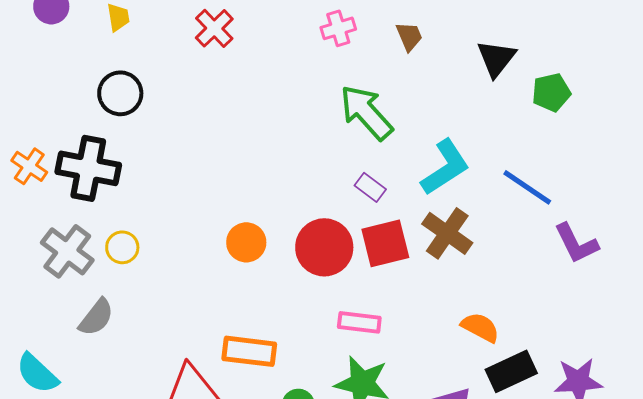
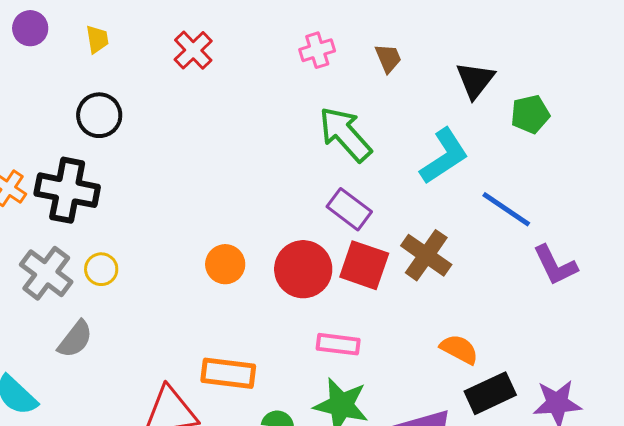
cyan L-shape: (445, 167) -> (444, 156), moved
purple rectangle: (370, 187) -> (349, 209), size x1.4
red square: (385, 243) -> (364, 265), turned 33

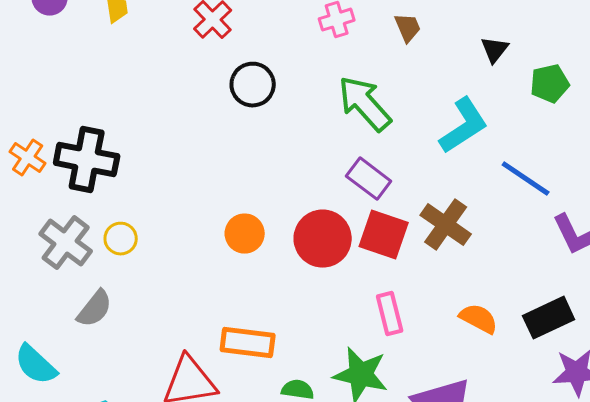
black triangle: (475, 80) -> (495, 50), size x0.7
black circle: (99, 115) -> (253, 85), moved
pink rectangle: (338, 344) -> (390, 314), moved, turned 69
black rectangle: (490, 393) -> (549, 318), moved

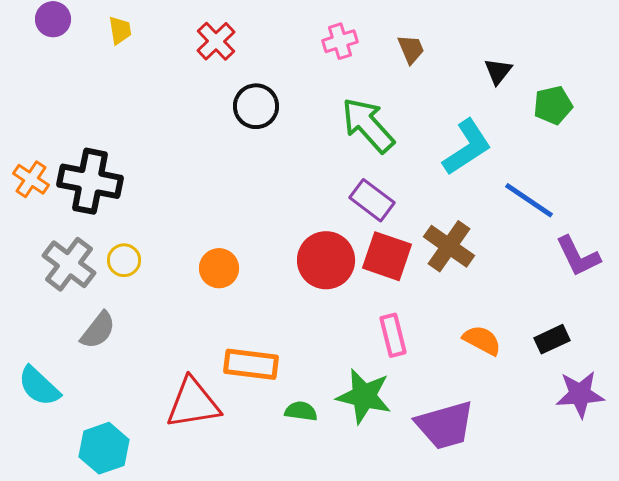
orange circle: (245, 234) -> (219, 268), moved
black rectangle: (549, 318) -> (552, 339), size x0.7

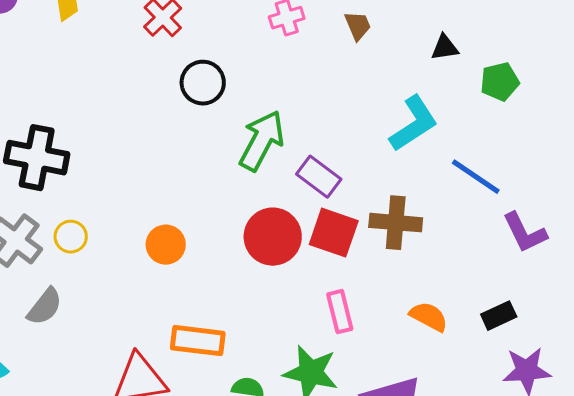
black triangle: (498, 71) -> (445, 48), turned 44
green arrow: (368, 125) -> (262, 141), moved, turned 70
brown cross: (449, 246) -> (396, 223), turned -30

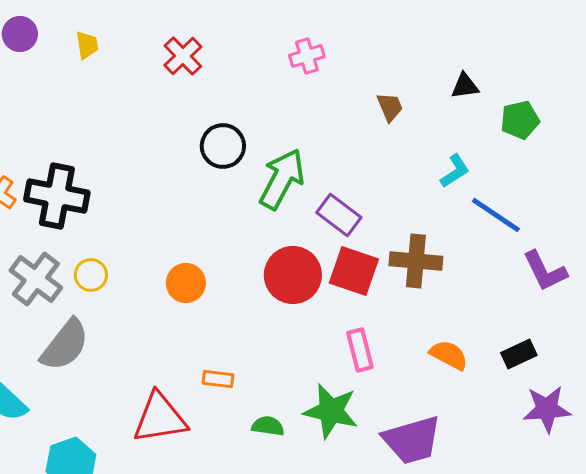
brown trapezoid: (358, 26) -> (390, 107), moved
black circle: (203, 83) -> (223, 146), moved
cyan L-shape: (414, 124) -> (455, 171), moved, size x0.6
gray semicircle: (45, 307) -> (65, 345), size x1.4
orange rectangle: (198, 341) -> (218, 379), size x0.6

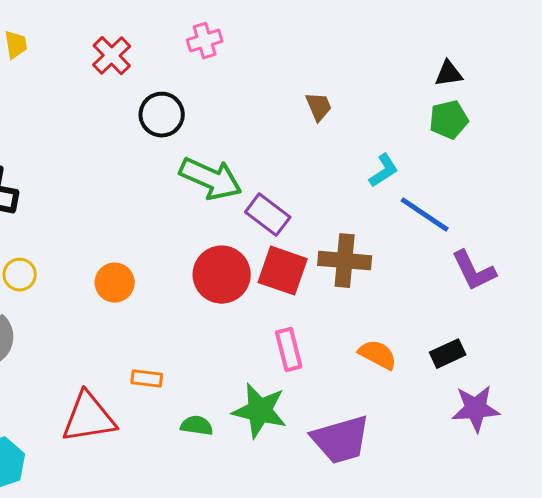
pink cross: (307, 56) -> (205, 41), moved
black triangle: (465, 86) -> (449, 74), moved
black circle: (223, 146) -> (162, 115), moved
green arrow: (282, 179) -> (211, 179), turned 86

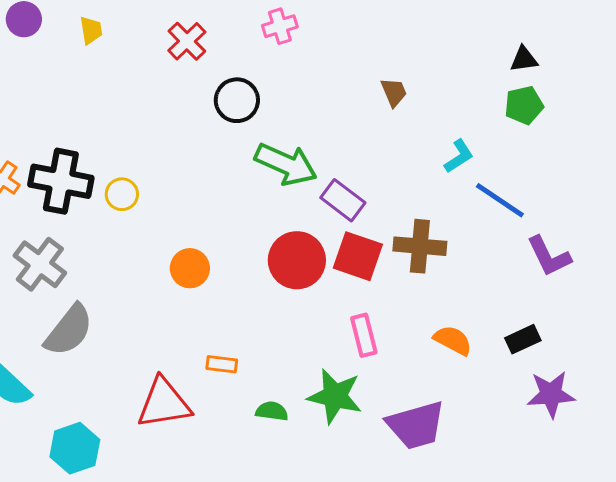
yellow circle: (20, 275) -> (122, 194), moved

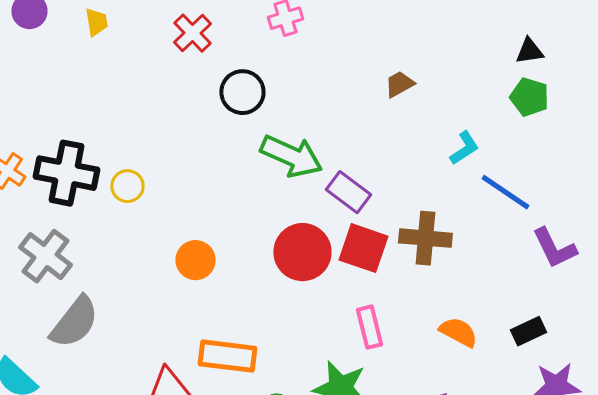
brown trapezoid: (394, 92) -> (399, 84), turned -96
green pentagon: (524, 105) -> (529, 97), turned 30
orange rectangle: (222, 364) -> (227, 356), size x1.8

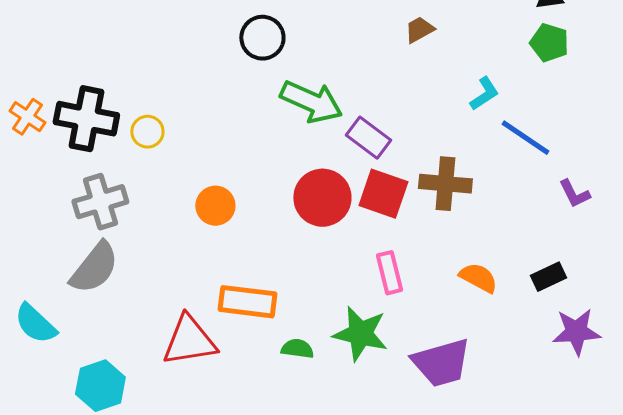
purple L-shape: (554, 248) -> (574, 194), size x0.7
gray cross: (45, 256) -> (100, 202), moved, turned 36

